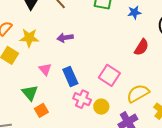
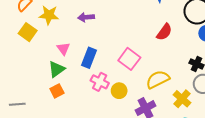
blue rectangle: (70, 77) -> (89, 58), turned 42
green triangle: (30, 93) -> (57, 69), moved, turned 30

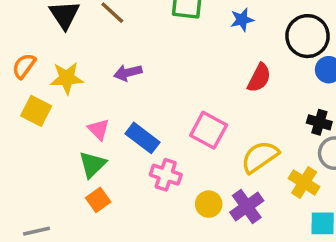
blue rectangle: (89, 58) -> (142, 138), turned -66
yellow circle: (119, 91) -> (209, 204), moved

